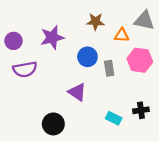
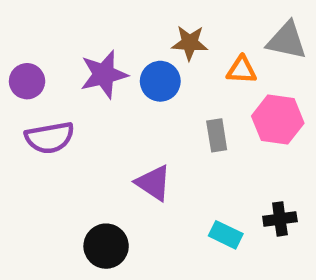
blue circle: (87, 57) -> (160, 81), moved

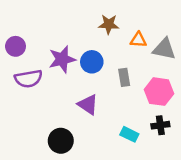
gray triangle: (287, 41) -> (164, 49), moved
purple star: (104, 74) -> (62, 59), moved
blue circle: (160, 81) -> (92, 62), moved
pink hexagon: (278, 120) -> (159, 92), moved

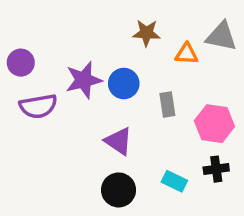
gray triangle: (164, 49) -> (221, 36), moved
black circle: (61, 141) -> (119, 190), moved

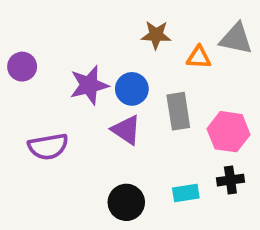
gray rectangle: (167, 104) -> (178, 111), size x1.4
purple semicircle: (38, 106) -> (48, 147), moved
purple triangle: (119, 141) -> (126, 130), moved
cyan rectangle: (174, 181) -> (186, 193), turned -35

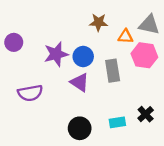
pink hexagon: (229, 132) -> (144, 55), moved
black cross: (230, 180) -> (146, 114), turned -35

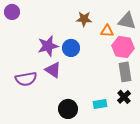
purple circle: (14, 42) -> (12, 12), moved
gray rectangle: (113, 71) -> (125, 72), moved
purple triangle: (80, 82) -> (53, 70), moved

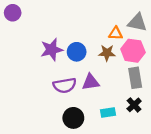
brown star: (84, 19) -> (107, 53), moved
purple triangle: (53, 70) -> (91, 82), moved, turned -42
purple semicircle: (26, 79) -> (65, 85), moved

